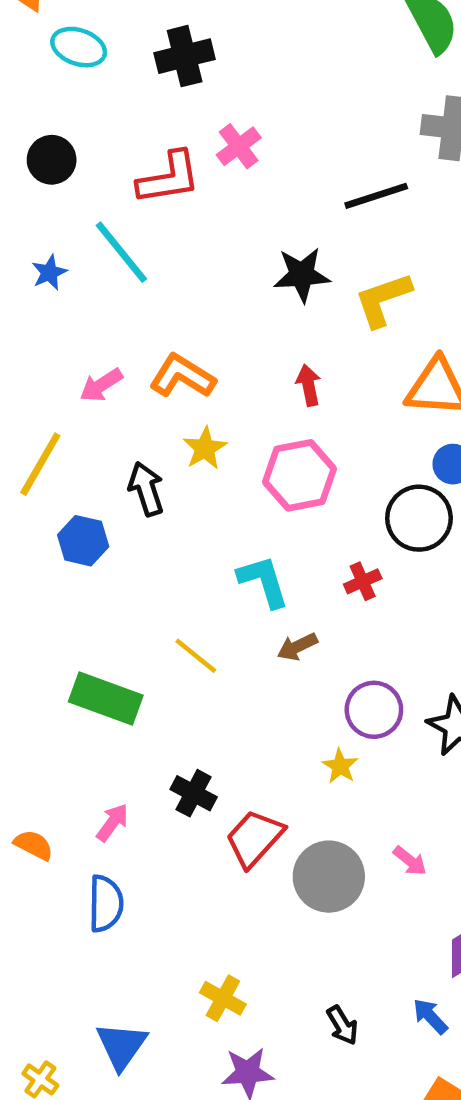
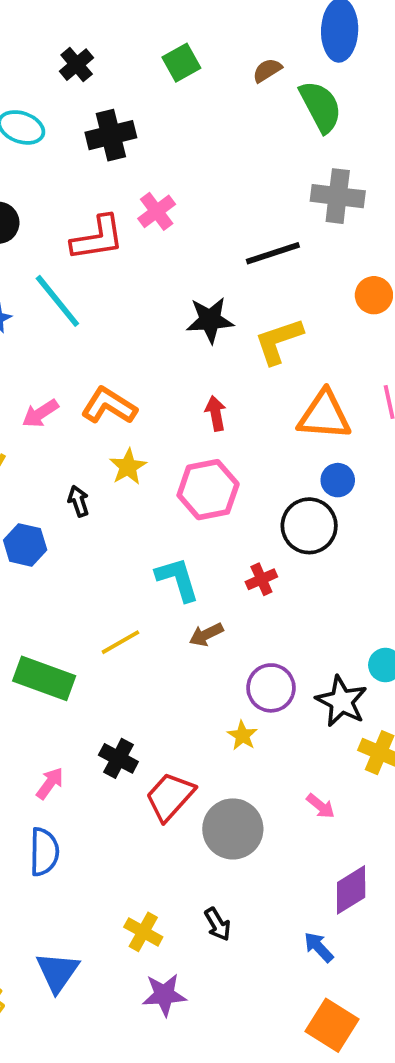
black arrow: (146, 489) -> (78, 501), size x0.7
yellow line: (196, 656) -> (120, 642), turned -69
pink arrow: (410, 861) -> (321, 806), moved
black arrow: (342, 1025) -> (218, 924), moved

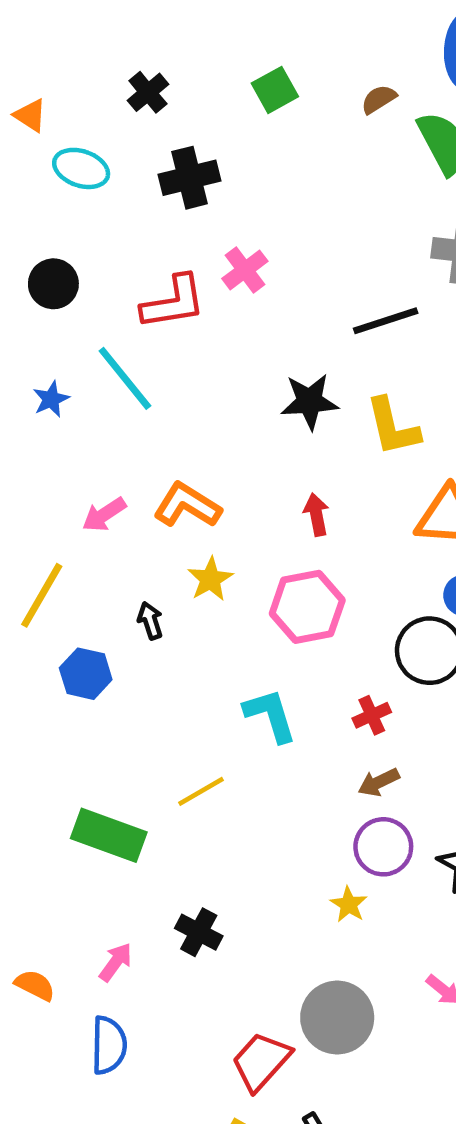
yellow L-shape: (279, 341) -> (393, 427), turned -84
brown arrow: (206, 635) -> (379, 782), moved
red trapezoid: (170, 797) -> (261, 1061), moved

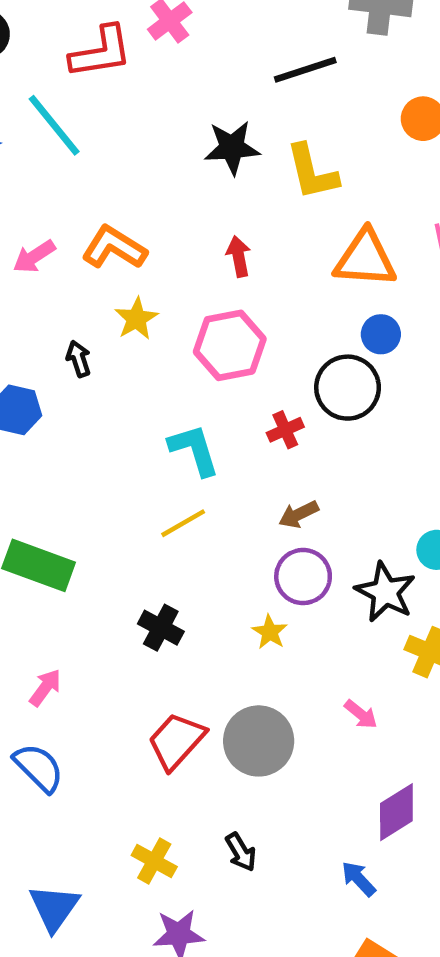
red cross: (372, 715) -> (285, 430), moved
yellow line: (201, 791) -> (183, 523), moved
black cross: (199, 932) -> (161, 628), moved
blue semicircle: (109, 1045) -> (39, 768), turned -46
red trapezoid: (261, 1061) -> (176, 741), moved

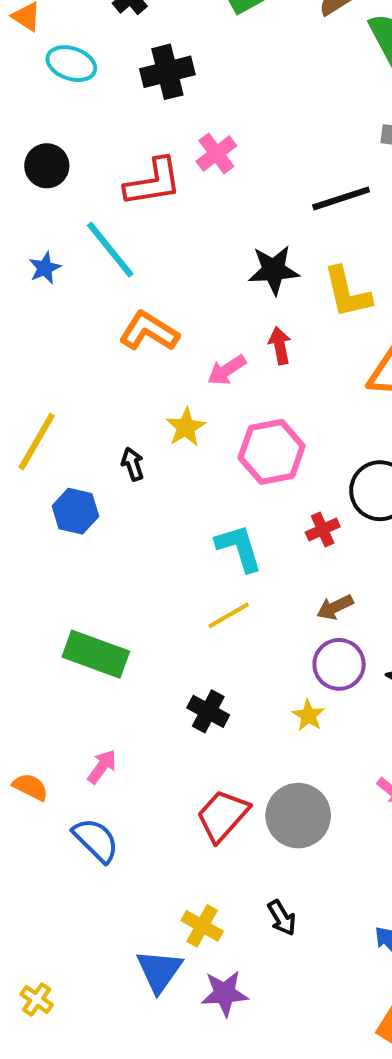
orange L-shape: (114, 248) -> (149, 331), moved
pink arrow: (34, 256) -> (227, 370), moved
red arrow: (239, 256) -> (280, 346), moved
blue triangle: (54, 908) -> (159, 971), moved

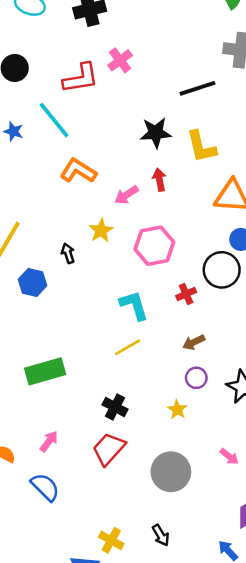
blue star: (45, 268) -> (13, 131), turned -30
green rectangle: (96, 654) -> (45, 371), turned -36
purple circle: (339, 664) -> (196, 378), size x0.7
red trapezoid: (223, 816) -> (109, 449), moved

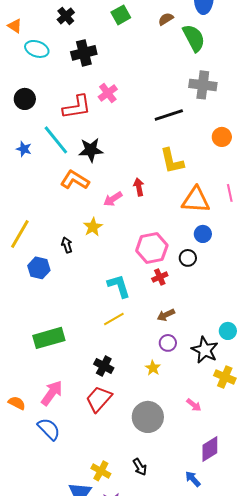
black star: (156, 133) -> (91, 150), moved
pink hexagon: (154, 246) -> (152, 248), moved
black circle: (222, 270) -> (188, 258), size x0.6
pink arrow: (49, 441) -> (52, 393), size x1.5

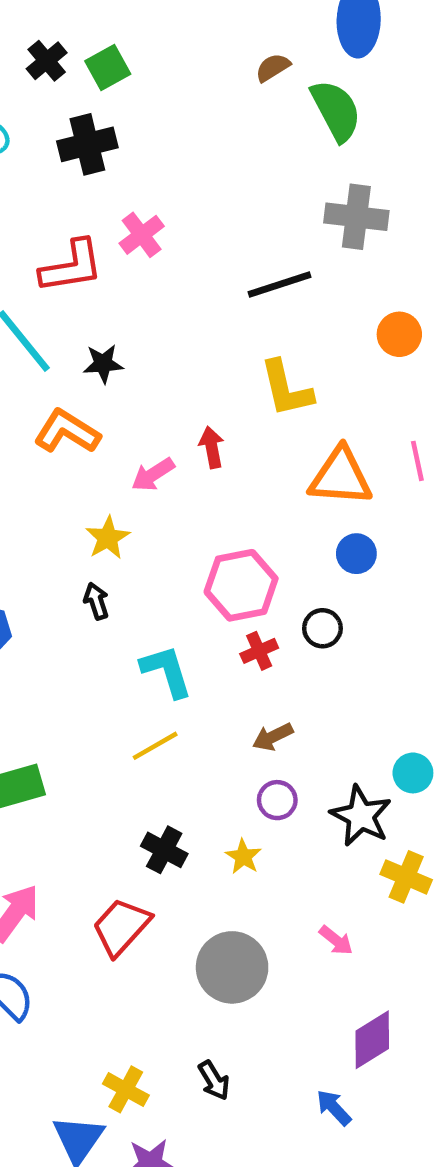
green square: (121, 15) -> (108, 68), moved
black star: (91, 150) -> (103, 364), size x0.7
black arrow: (67, 245) -> (96, 601), moved
black circle: (188, 258) -> (322, 628), moved
black cross: (104, 366) -> (164, 850), moved

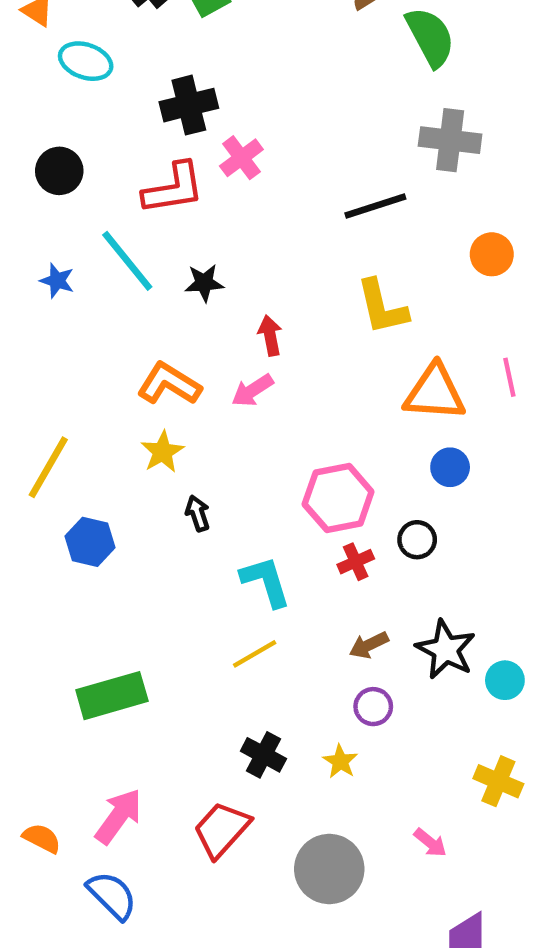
black cross: (87, 144) -> (189, 105), moved
orange L-shape: (67, 432) -> (169, 384), moved
red arrow: (212, 447) -> (270, 336), moved
yellow star: (108, 538) -> (162, 452), moved
black star: (361, 816) -> (446, 649), moved

